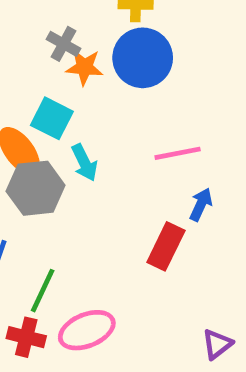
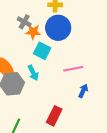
cyan square: (52, 118) -> (42, 51), moved
red rectangle: (166, 246) -> (54, 116), moved

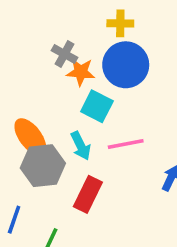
pink line: (73, 69) -> (126, 144), moved
red rectangle: (54, 116) -> (88, 194), moved

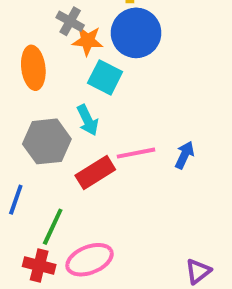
orange ellipse: (30, 137) -> (33, 68), moved, turned 30
pink line: (126, 144) -> (136, 153), moved
red rectangle: (88, 194) -> (95, 172), turned 32

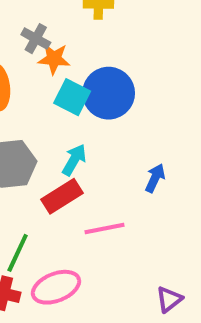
blue circle: (136, 33) -> (109, 93), moved
cyan arrow: (88, 120) -> (74, 160), moved, turned -124
pink line: (136, 153) -> (105, 229), moved

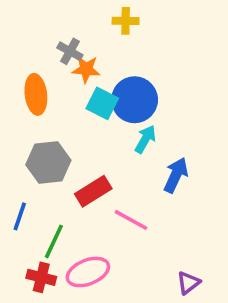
cyan arrow: (74, 160) -> (145, 139), moved
blue arrow: (155, 178) -> (176, 175), size x1.4
pink line: (105, 229) -> (131, 220), turned 40

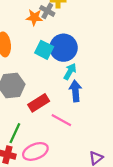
gray cross: (70, 51) -> (47, 11), moved
orange star: (86, 69) -> (34, 17), moved
blue arrow: (176, 175) -> (75, 91), moved, turned -30

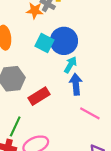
pink line: (61, 120) -> (90, 113), moved

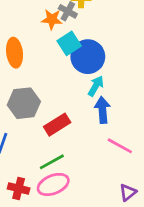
cyan square: (44, 43) -> (69, 43), moved, turned 30
green line: (15, 126) -> (52, 162), moved, turned 36

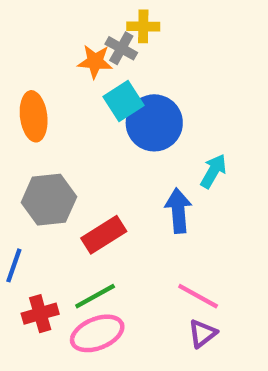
cyan arrow: (96, 86) -> (213, 171), moved
pink line: (120, 146) -> (198, 296), moved
red cross: (19, 188) -> (40, 314), moved, turned -30
purple triangle: (128, 192) -> (202, 333), moved

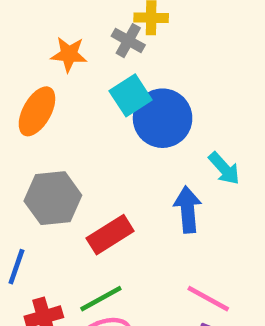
orange star: (95, 61) -> (69, 54), moved
orange ellipse: (34, 116) -> (37, 111), turned 36
cyan arrow: (213, 171) -> (224, 168), turned 108

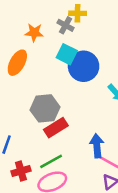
cyan square: (131, 95) -> (67, 54), turned -30
gray hexagon: (53, 198) -> (45, 108), moved
blue arrow: (188, 210) -> (97, 146), moved

